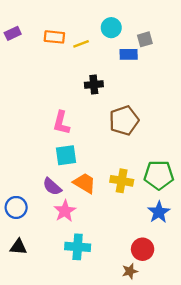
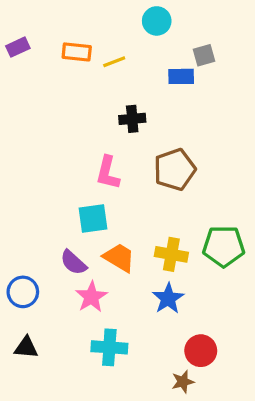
cyan circle: (111, 28) -> (157, 21), moved
pink L-shape: (61, 123) -> (108, 173), moved
blue star: (159, 212) -> (168, 298), moved

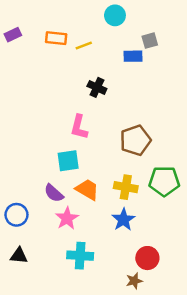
black cross: (132, 119) -> (97, 87), turned 30
brown pentagon: (175, 169) -> (135, 140), moved

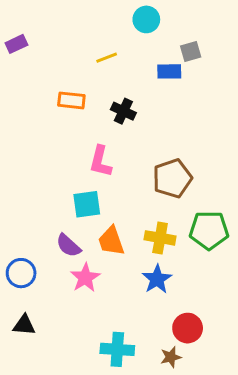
orange rectangle: (56, 38) -> (71, 100), moved
orange trapezoid: (87, 190) -> (111, 241), turned -140
cyan cross: (80, 256) -> (117, 349), moved

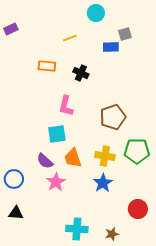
red circle: (188, 328) -> (138, 209), moved

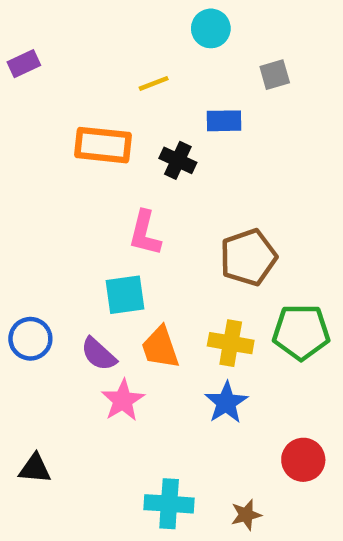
blue rectangle: (111, 47) -> (224, 121), moved
orange rectangle: (47, 66) -> (103, 145), size x1.4
blue circle: (14, 179) -> (30, 339), moved

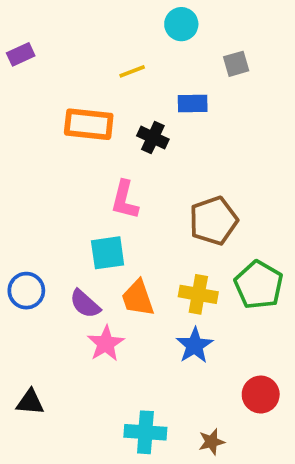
green pentagon: (301, 332) -> (259, 285), turned 30

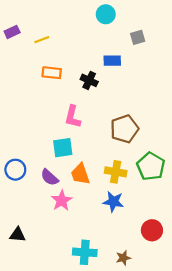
yellow line: (132, 71) -> (42, 40), moved
orange rectangle: (89, 124) -> (52, 73), size x0.7
blue star: (195, 345) -> (113, 202), turned -30

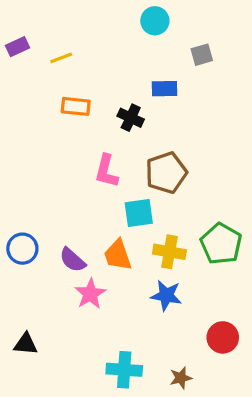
brown pentagon: (124, 129) -> (166, 173), moved
cyan square: (63, 148) -> (139, 213), moved

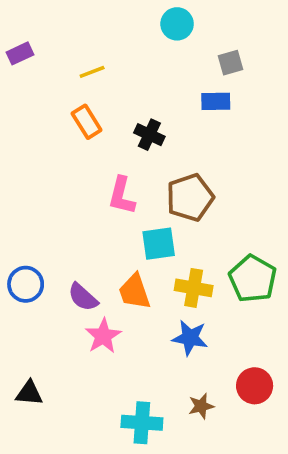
yellow line: (61, 58) -> (92, 72), moved
blue rectangle: (165, 89) -> (216, 101), moved
orange rectangle: (76, 106) -> (87, 122), turned 52
brown star: (181, 378) -> (201, 406), moved

